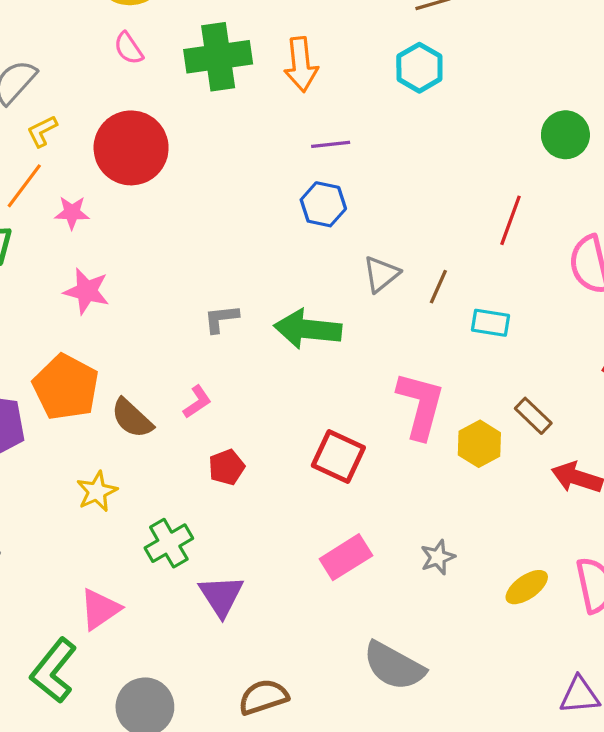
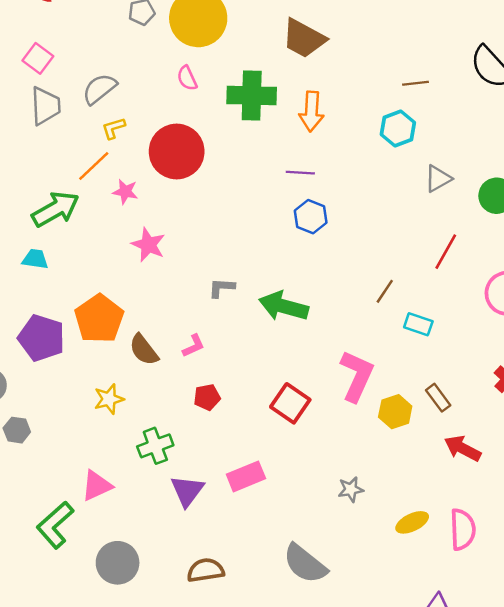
purple line: (331, 144) -> (300, 173), moved
gray triangle: (381, 274) -> (438, 179), moved
pink star: (87, 291) -> (148, 245), moved
pink rectangle: (346, 557) -> (246, 476), moved

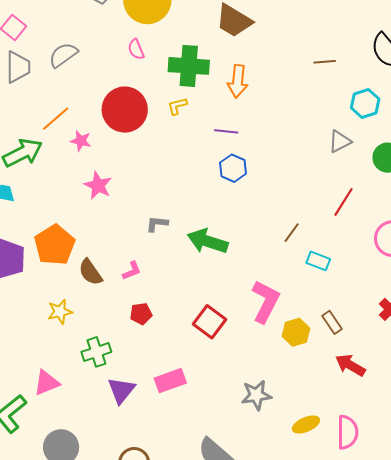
yellow L-shape: (114, 128) -> (177, 106), moved
cyan hexagon: (398, 128) -> (365, 103), moved
gray star: (351, 489) -> (256, 395), size x1.4

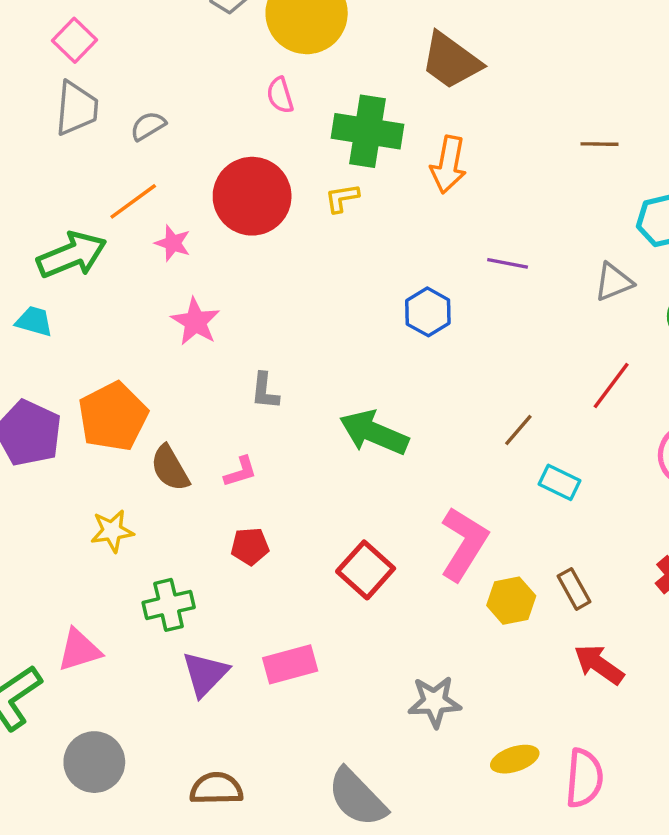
gray semicircle: (63, 55) -> (148, 126), moved, size x0.7
purple line: (226, 131) -> (508, 263), moved
gray L-shape: (157, 224) -> (265, 391), moved, turned -95

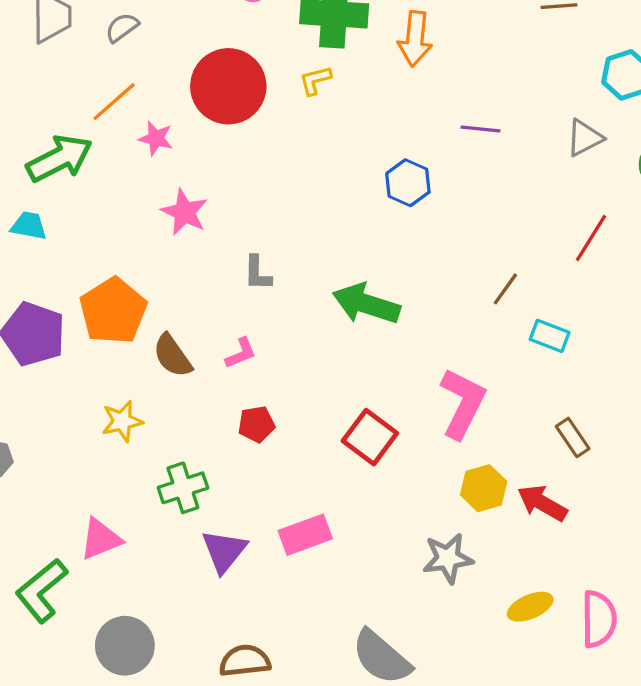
yellow hexagon: (511, 601) -> (484, 488), moved
red arrow: (599, 664) -> (542, 503), moved

